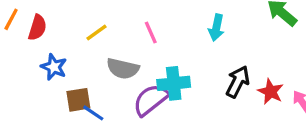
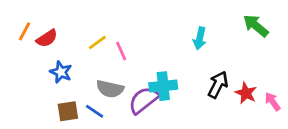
red semicircle: (37, 28) -> (47, 38), turned 40
pink line: (151, 32) -> (121, 51), moved
gray semicircle: (123, 69) -> (110, 89), moved
brown square: (78, 100) -> (68, 111), moved

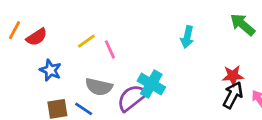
black arrow: (218, 85) -> (233, 95), moved
cyan cross: (163, 86) -> (151, 84), turned 36
red star: (246, 93) -> (233, 76), moved, turned -30

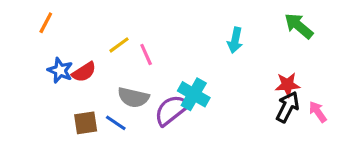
orange line: (14, 30) -> (46, 23), moved
red semicircle: (37, 37) -> (84, 72), moved
blue star: (50, 70) -> (60, 70), moved

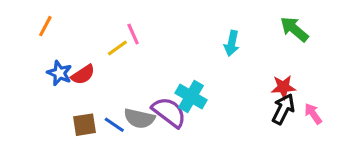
pink line: (146, 55) -> (133, 34), moved
gray semicircle: (133, 97) -> (139, 118), moved
purple semicircle: (171, 110) -> (169, 112), turned 75

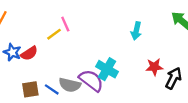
red star: (283, 87) -> (154, 67), moved

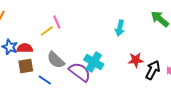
red semicircle: (29, 53) -> (25, 48), turned -147
gray semicircle: (70, 85) -> (56, 60), moved, turned 30
brown square: (30, 89) -> (26, 66), moved

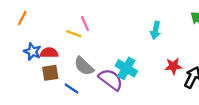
yellow line: (47, 31) -> (74, 34), turned 56

